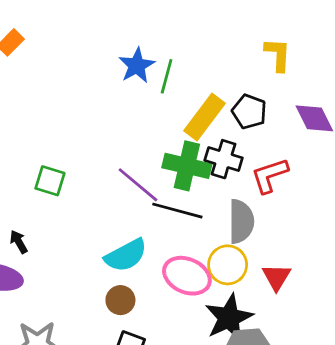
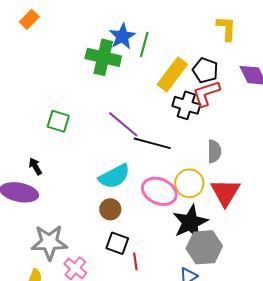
green cross: (187, 166) -> (103, 57), moved
red L-shape: (270, 175) -> (206, 93), moved
gray semicircle: (241, 221) -> (214, 151), moved, size x0.7
red triangle: (276, 277) -> (225, 192), size x1.4

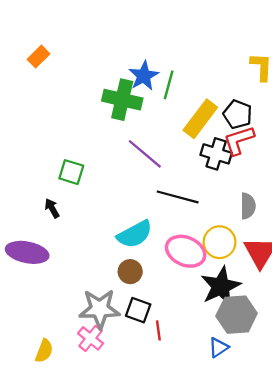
purple line: (123, 124) -> (145, 154), moved
black arrow: (35, 166) -> (52, 208), moved
gray star: (49, 242) -> (100, 309), moved

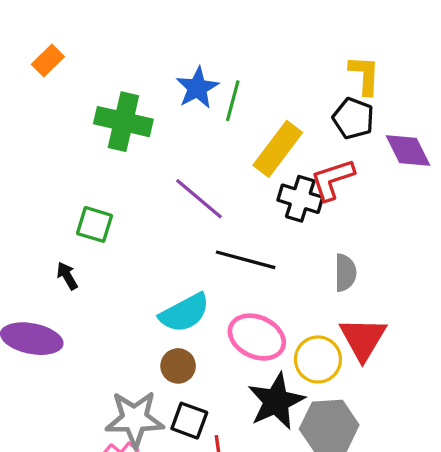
green cross: (122, 100) -> (123, 122), moved
black pentagon: (238, 114) -> (353, 118), moved
yellow circle: (220, 242) -> (318, 359), moved
black star: (221, 286) -> (276, 401), moved

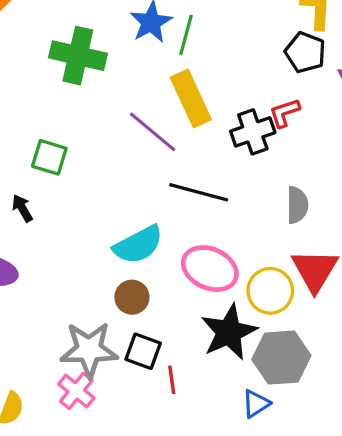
yellow rectangle: (278, 149) -> (191, 99), moved, turned -62
red L-shape: (332, 179) -> (285, 113), size x0.7
black cross: (300, 199) -> (253, 132), turned -36

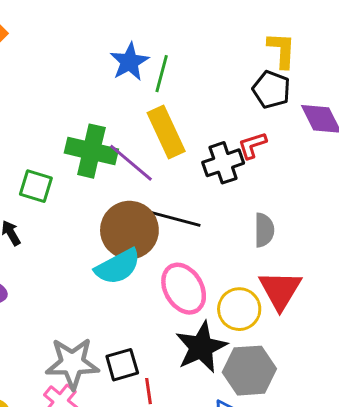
green cross: (78, 56) -> (91, 151), moved
pink ellipse: (210, 269) -> (184, 289), turned 36
brown circle: (132, 297) -> (129, 230), moved, size x1.8
black square: (143, 351) -> (122, 365), turned -36

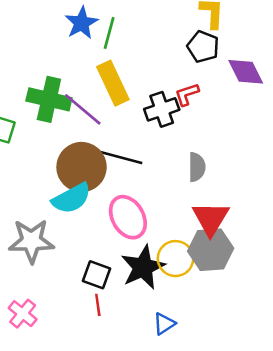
yellow circle: (239, 309) -> (176, 259), moved
gray star: (72, 363) -> (31, 241), moved
black square: (122, 365) -> (97, 275), moved, turned 36
gray hexagon: (249, 371) -> (211, 250), moved

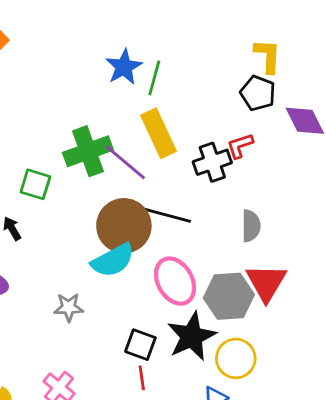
green cross: (49, 99) -> (88, 151), turned -33
gray star: (31, 241) -> (69, 307), size x0.6
gray hexagon: (211, 250) -> (229, 296), moved
yellow circle: (176, 259) -> (236, 358), moved

